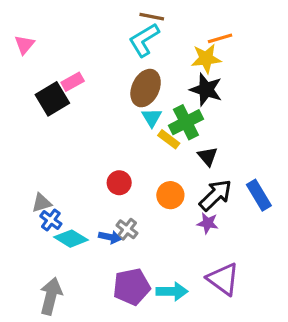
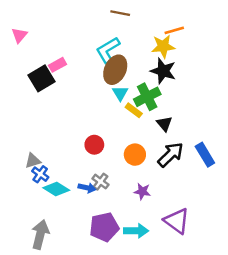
cyan L-shape: (144, 40) -> (108, 50), moved
purple star: (208, 223) -> (142, 191), moved

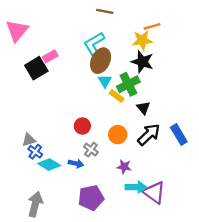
pink triangle: (19, 35) -> (17, 31), size x1.6
gray cross: (100, 182) -> (91, 150), moved
cyan arrow: (136, 231) -> (136, 187), moved

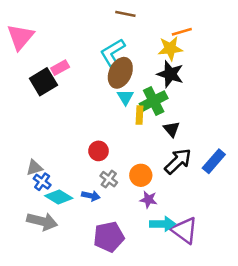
yellow rectangle: (117, 96) -> (139, 115), turned 56
orange circle: (118, 135) -> (141, 175), moved
blue rectangle: (179, 135) -> (214, 161), turned 72
gray arrow: (35, 204) -> (42, 221), moved, turned 90

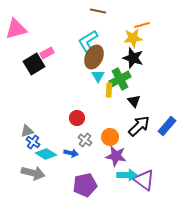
pink triangle: (20, 37) -> (16, 29), turned 35
purple star: (148, 200) -> (116, 156), size x1.5

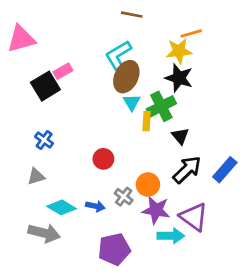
gray cross: (85, 140) -> (124, 197), moved
blue cross: (33, 142) -> (44, 140), moved
purple triangle: (144, 180) -> (194, 217), moved

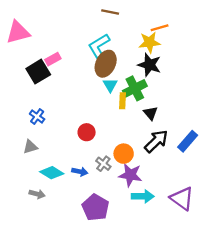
purple triangle: (194, 217) -> (182, 199), moved
gray arrow: (44, 233) -> (37, 194), size x0.6
purple pentagon: (114, 249) -> (96, 208), turned -30

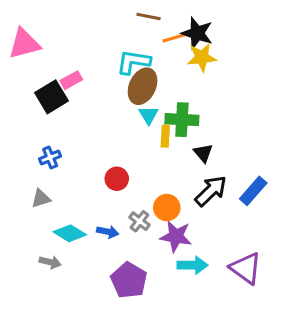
orange line: (160, 28) -> (174, 38), moved
cyan L-shape: (99, 46) -> (133, 62), turned 40
black star: (149, 65) -> (197, 33), moved
green cross: (135, 88) -> (182, 120), turned 30
blue cross: (37, 116) -> (50, 158), turned 32

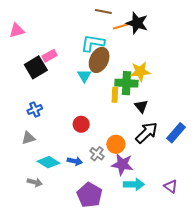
pink triangle: (24, 44) -> (17, 30), size x0.7
yellow star: (202, 57) -> (140, 72), moved
cyan triangle: (149, 115) -> (84, 76), moved
purple triangle: (246, 268) -> (171, 186), size x0.6

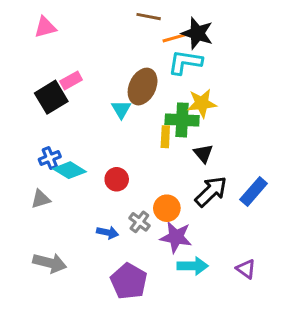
pink triangle: (17, 30) -> (45, 27), moved
cyan L-shape: (93, 43) -> (185, 62), moved
cyan diamond: (48, 162) -> (70, 170), moved
gray arrow: (35, 182) -> (50, 263), size x1.5

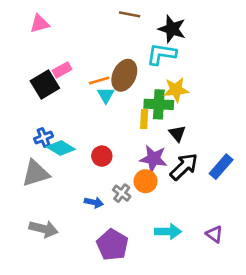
orange line: (174, 38) -> (99, 81), moved
gray triangle: (41, 199) -> (36, 173), size x1.6
purple star: (176, 237) -> (153, 159), moved

